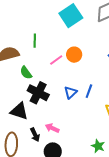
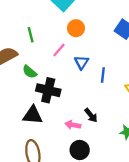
orange circle: (74, 55) -> (76, 28), moved
blue triangle: (71, 92) -> (81, 62), moved
black arrow: (35, 135) -> (91, 115), moved

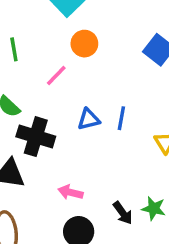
blue triangle: (81, 62) -> (89, 119), moved, turned 40
black arrow: (91, 115) -> (123, 213), moved

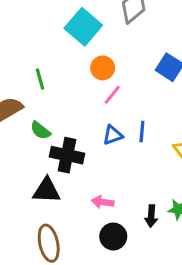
pink line: (56, 76) -> (112, 95), moved
black arrow: (123, 213) -> (151, 216), turned 45

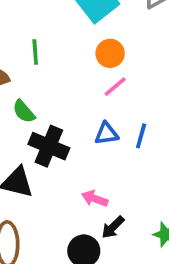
pink arrow: (103, 202) -> (95, 199), moved
black arrow: (151, 216) -> (113, 227), moved, turned 30

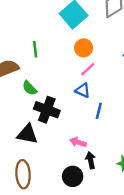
blue triangle: (106, 134) -> (83, 90), moved, turned 35
blue line: (141, 136) -> (99, 111), moved
black arrow: (113, 227) -> (91, 160), turned 126

